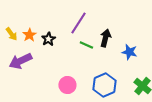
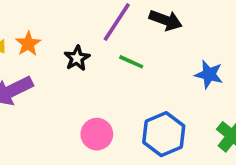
black arrow: (105, 38) -> (166, 20), moved, turned 96
black star: (48, 39) -> (77, 58), moved

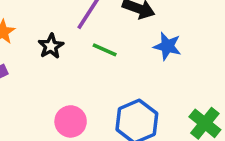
blue star: (209, 74) -> (167, 46), moved

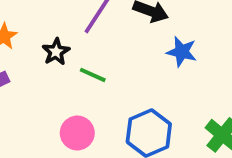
green line: (105, 50) -> (93, 75), moved

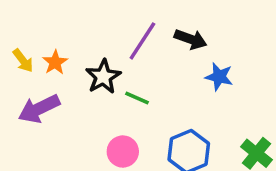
black star: (56, 52) -> (103, 77), size x1.4

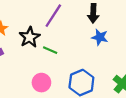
black arrow: (191, 39) -> (93, 13), moved, turned 72

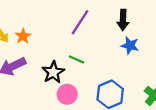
black star: (30, 37) -> (53, 72), moved

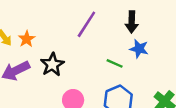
green line: (76, 59) -> (115, 63), moved
black star: (53, 72) -> (52, 65), moved

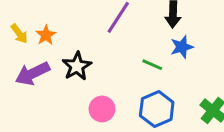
blue star: (139, 49) -> (182, 47), turned -30

